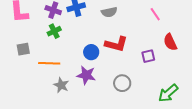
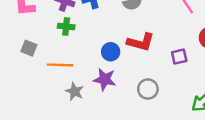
green cross: (54, 31) -> (66, 26), turned 32
gray square: (23, 49) -> (29, 48), turned 32

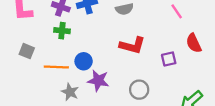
blue circle: (111, 52) -> (84, 61), moved

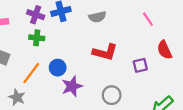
orange line: (56, 67) -> (31, 73), turned -55
purple star: (98, 81) -> (72, 86), turned -30
gray star: (70, 92) -> (17, 97), moved

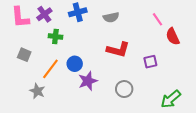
purple cross: (36, 15) -> (44, 14), moved, turned 35
red semicircle: (164, 50) -> (173, 36), moved

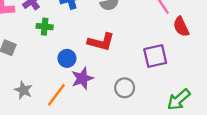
red L-shape: (118, 50) -> (101, 42), moved
purple square: (150, 62) -> (155, 56), size x1.5
orange line: (50, 69) -> (56, 95), moved

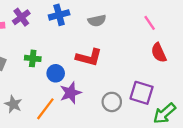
green cross: (45, 27) -> (33, 58), moved
red semicircle: (181, 27) -> (159, 53), moved
purple square: (155, 56) -> (142, 93), moved, turned 30

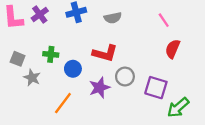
red semicircle: (159, 53) -> (173, 49), turned 48
purple star: (71, 93) -> (99, 88), moved
gray circle: (112, 102) -> (125, 77), moved
gray star: (13, 104) -> (32, 78), moved

